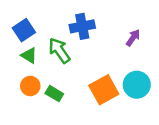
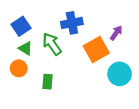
orange circle: (30, 86) -> (19, 68), moved
orange square: (104, 90) -> (96, 50), moved
green rectangle: (54, 94) -> (48, 82), turned 64

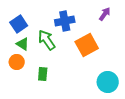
purple arrow: (116, 33) -> (105, 14), moved
cyan circle: (120, 74) -> (108, 82), moved

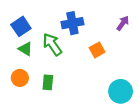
purple arrow: (105, 14) -> (123, 23), moved
orange square: (87, 45) -> (97, 50), size x0.6
orange circle: (17, 62) -> (20, 78), moved

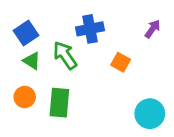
orange square: (97, 50) -> (121, 62), turned -32
green rectangle: (48, 82) -> (59, 103), size x1.5

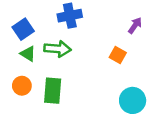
blue cross: (90, 29) -> (70, 16), moved
green arrow: (65, 55) -> (58, 49), turned 130
orange square: (121, 62) -> (118, 55), moved

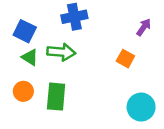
blue square: (23, 29) -> (25, 31), turned -30

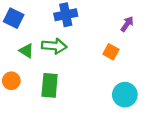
blue square: (25, 31) -> (14, 18), moved
orange circle: (23, 91) -> (11, 81), moved

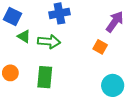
purple arrow: (127, 24) -> (115, 22), size x1.5
green triangle: (26, 51) -> (24, 36), moved

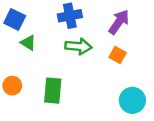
purple arrow: (115, 22) -> (119, 22), moved
green arrow: (49, 42) -> (78, 46), moved

